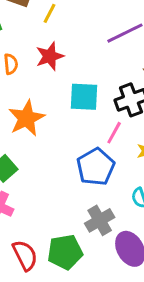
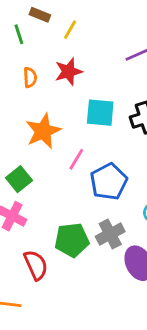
pink line: (114, 133) -> (76, 159), moved
green pentagon: (65, 252) -> (72, 240), moved

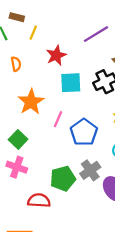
yellow line: (70, 30) -> (33, 33), moved
red star: (68, 71) -> (56, 55), moved
red semicircle: (36, 265) -> (39, 201), turned -55

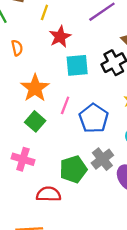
yellow line: (33, 33) -> (44, 12), moved
green square: (18, 139) -> (35, 121), moved

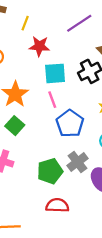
red star: (60, 37) -> (39, 46), turned 30
pink line: (65, 105) -> (52, 100), moved, turned -42
red semicircle: (49, 194) -> (57, 205), moved

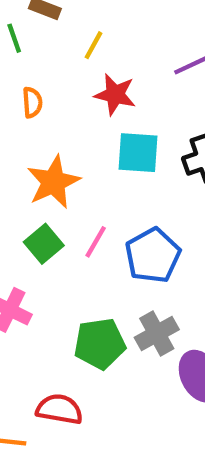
pink line: (52, 100) -> (96, 242), moved, turned 42
red semicircle: (57, 205) -> (59, 409), moved

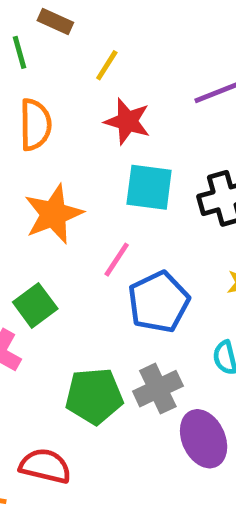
orange semicircle: (32, 102) -> (35, 125), size x1.5
pink line: (96, 242) -> (117, 260), moved
green square: (44, 244) -> (35, 305), moved

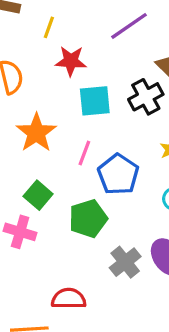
gray cross: (158, 389) -> (125, 262), moved
green pentagon: (94, 396) -> (88, 219), moved

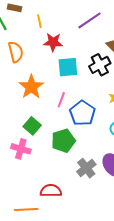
yellow line: (49, 27) -> (39, 21), turned -32

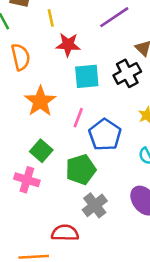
gray cross: (86, 168) -> (95, 205), moved

